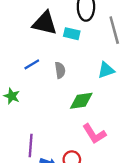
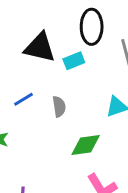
cyan rectangle: (72, 34) -> (74, 61), turned -35

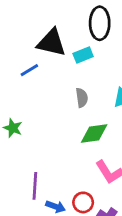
blue line: (24, 99) -> (29, 70), moved
gray semicircle: (59, 107) -> (82, 98), moved

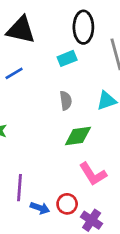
black triangle: (51, 43) -> (21, 30), moved

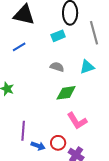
gray semicircle: (66, 101) -> (57, 67), turned -64

